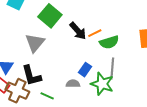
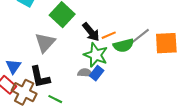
gray line: (112, 69) -> (139, 37), moved, turned 45
gray semicircle: (73, 84) -> (85, 73), moved
green star: (102, 84) -> (96, 55), moved

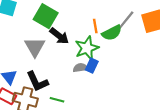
black arrow: (91, 32) -> (59, 36), moved
orange line: (109, 35) -> (95, 26), turned -64
green star: (96, 55) -> (87, 48), turned -30

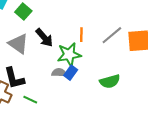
green square: (46, 16) -> (23, 11), moved, size x0.7
green semicircle: (112, 33) -> (110, 81), moved
gray triangle: (35, 47) -> (18, 44), turned -35

